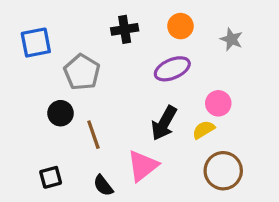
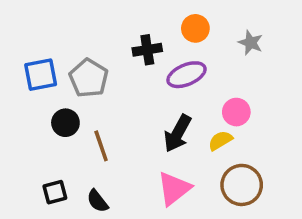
black cross: (125, 29) -> (147, 50), moved
blue square: (36, 43) -> (41, 75), moved
pink triangle: (143, 166) -> (174, 189), moved
black semicircle: (103, 186) -> (98, 201), moved

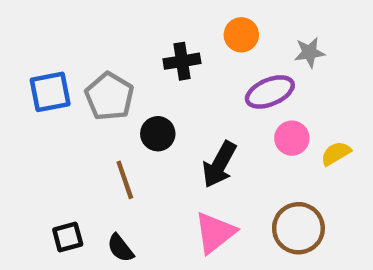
gray star: (251, 43) -> (309, 52), turned -30
purple ellipse: (186, 75) -> (270, 92), moved
black circle: (65, 123) -> (158, 134), moved
yellow semicircle: (220, 141) -> (336, 154), moved

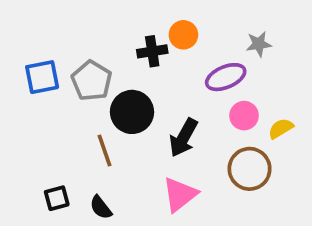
orange circle: (241, 35) -> (183, 35), moved
black circle: (158, 134) -> (132, 112), size x1.5
brown circle: (298, 228) -> (250, 169), moved

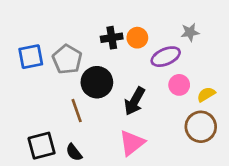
orange circle: (183, 35) -> (137, 38), moved
brown circle: (250, 169) -> (201, 127), moved
black square: (57, 198) -> (42, 146), size x1.5

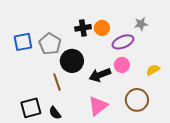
pink circle: (179, 85) -> (122, 65), moved
black arrow: (135, 101) -> (100, 75), turned 40
brown circle: (201, 127) -> (137, 100), moved

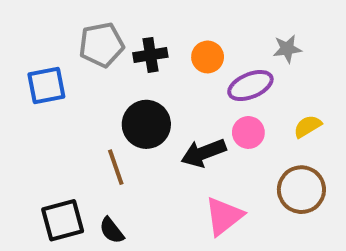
black cross: (83, 28) -> (150, 55), moved
gray pentagon: (50, 44) -> (101, 45), moved, turned 30
yellow semicircle: (153, 70) -> (308, 126), moved
brown circle: (137, 100) -> (301, 190), moved
pink triangle: (98, 106) -> (224, 216), moved

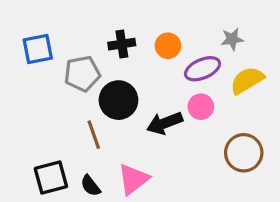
gray pentagon: (101, 45) -> (82, 74), moved
blue square: (46, 86) -> (38, 49), moved
yellow semicircle: (308, 126) -> (247, 80), moved, size x1.5
pink triangle: (224, 216) -> (133, 179), moved

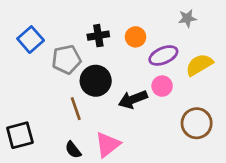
gray star: (232, 39) -> (187, 18), moved
blue square: (38, 49) -> (31, 40), turned -30
black square: (51, 177) -> (20, 135), moved

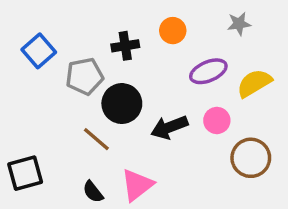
orange circle: (136, 37) -> (173, 31), moved
pink circle: (162, 86) -> (217, 120), moved
brown line: (76, 109) -> (96, 139), turned -30

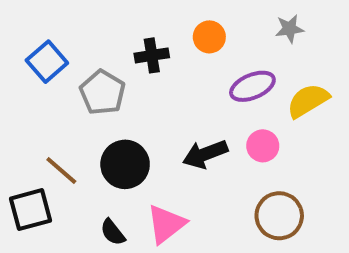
gray pentagon: (85, 76) -> (102, 92), turned -30
black circle: (122, 104) -> (125, 164), moved
brown line: (96, 139) -> (61, 171), moved
brown circle: (251, 158) -> (279, 216), moved

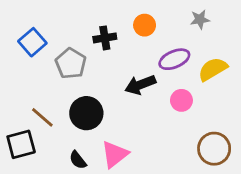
black arrow: (205, 154) -> (140, 85), moved
brown circle: (279, 216) -> (214, 149), moved

